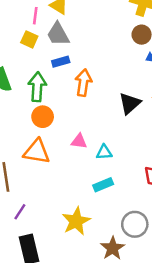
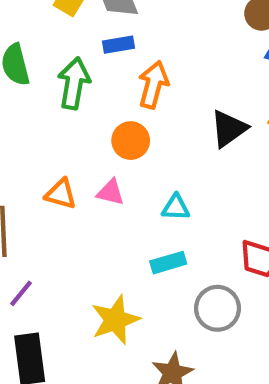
orange circle: (43, 117) -> (131, 141), moved
pink triangle: (79, 141) -> (110, 192), moved
orange triangle: (37, 152) -> (61, 194), size x0.7
gray circle: (135, 224) -> (217, 308), moved

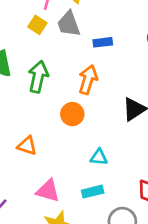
blue rectangle: (119, 45) -> (103, 42), moved
pink triangle: (110, 192) -> (48, 191), moved, size x1.4

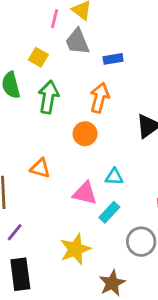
yellow square: (37, 25) -> (38, 57), moved
pink triangle: (48, 191) -> (85, 193), moved
cyan rectangle: (93, 192) -> (109, 212), turned -30

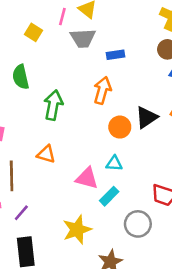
gray trapezoid: (77, 42) -> (83, 38), turned -72
yellow square: (38, 57) -> (34, 32), moved
green arrow: (48, 97) -> (53, 105), moved
orange circle: (85, 134) -> (120, 127), moved

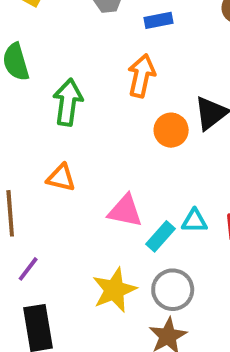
cyan triangle: (114, 164) -> (195, 221), moved
gray circle: (138, 224) -> (173, 290), moved

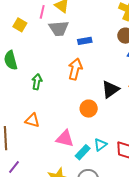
green arrow: (68, 102) -> (37, 82), size x0.7
orange circle: (171, 130) -> (89, 109), moved
cyan triangle: (195, 221) -> (100, 145), turned -40

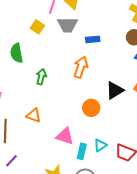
yellow square: (20, 25) -> (37, 27), moved
cyan rectangle: (83, 152) -> (82, 151), turned -35

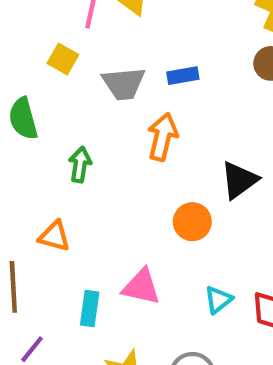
gray trapezoid: (67, 25) -> (124, 84), moved
orange triangle: (34, 115) -> (54, 236), moved
cyan rectangle: (82, 151) -> (90, 308), moved

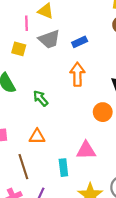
gray trapezoid: (124, 84) -> (49, 39), moved
green arrow: (80, 165) -> (41, 98), turned -35

